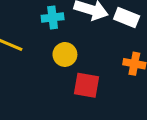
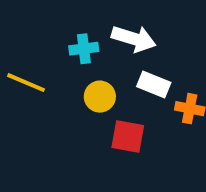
white rectangle: (127, 17) -> (154, 85), moved

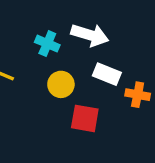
cyan cross: (84, 49) -> (47, 44), turned 30

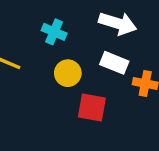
white arrow: (90, 35) -> (118, 23), moved

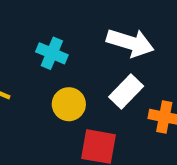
white rectangle: (114, 63) -> (126, 91), turned -68

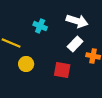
yellow circle: (69, 104) -> (26, 64), moved

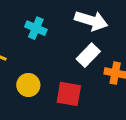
yellow circle: (26, 64) -> (28, 85), moved

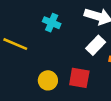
yellow circle: (28, 85) -> (48, 80), moved

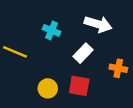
white rectangle: (96, 45) -> (83, 53), moved

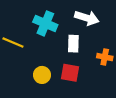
cyan cross: (52, 30) -> (45, 23), size x1.5
white rectangle: (83, 53) -> (73, 44), turned -42

